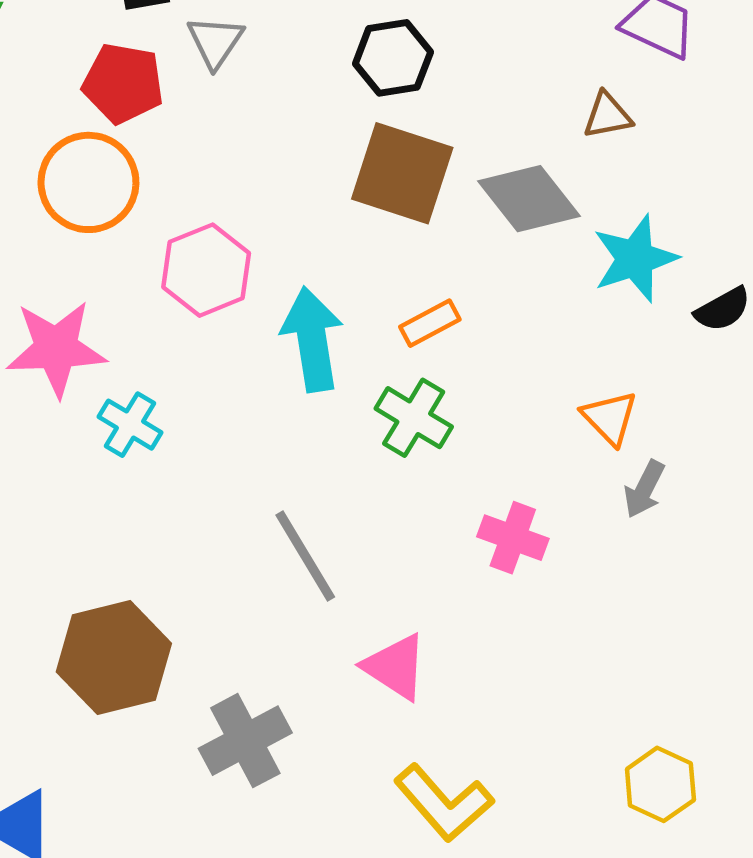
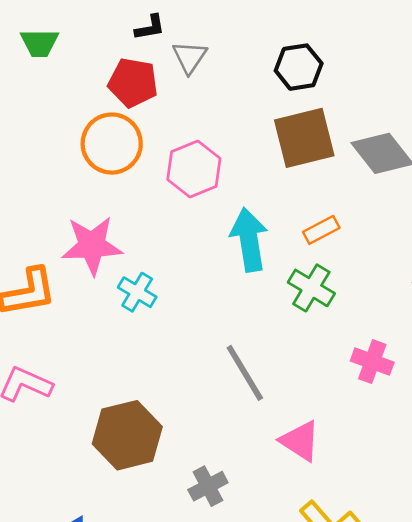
brown square: (402, 173) -> (304, 138), turned -32
pink hexagon: (206, 270) -> (194, 169), moved
gray cross: (245, 741) -> (208, 486), size x0.7

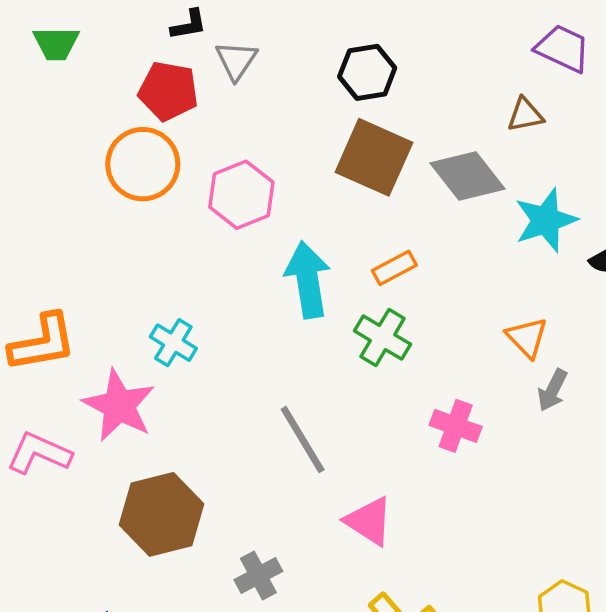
brown square: (304, 138) -> (374, 157), turned 38
pink star: (92, 245) -> (119, 406), moved, turned 30

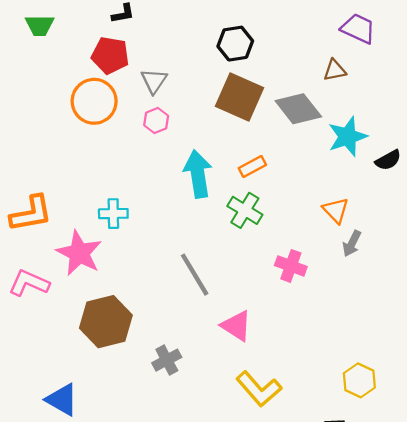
gray triangle: (236, 60) -> (154, 81), moved
pink hexagon: (241, 195) -> (156, 121), size x0.6
cyan cross: (173, 343) -> (113, 214), turned -32

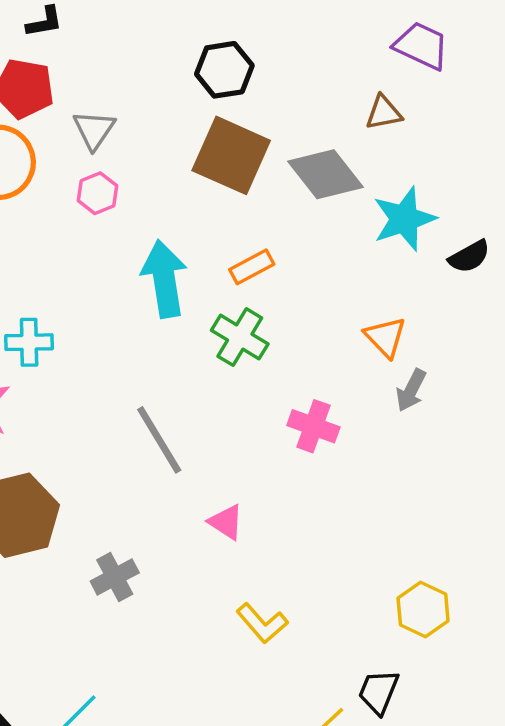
pink triangle: (236, 326) -> (226, 522), size x0.7
yellow L-shape: (259, 389) -> (262, 623), size x0.7

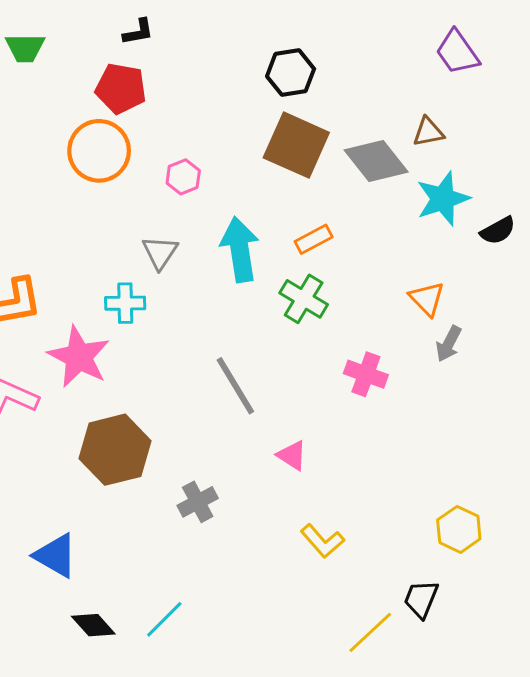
purple trapezoid: (421, 46) -> (457, 52), turned -150
brown triangle: (384, 113) -> (428, 132), moved
gray triangle: (94, 130) -> (160, 252), moved

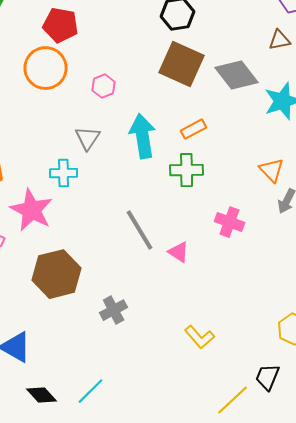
brown triangle: (428, 132) -> (280, 40), moved
green cross: (304, 299) -> (187, 170), turned -32
pink triangle: (292, 455) -> (179, 252), moved

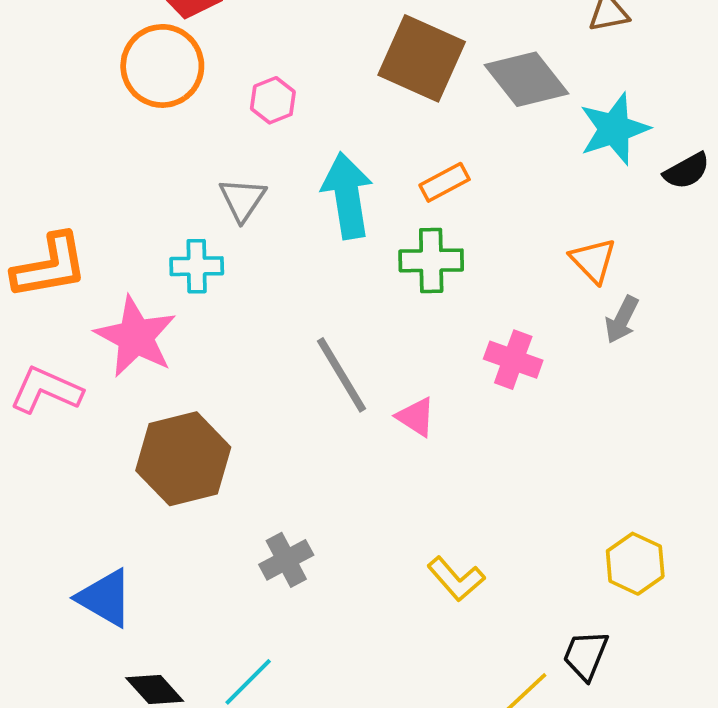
gray cross: (114, 310) -> (286, 560), moved

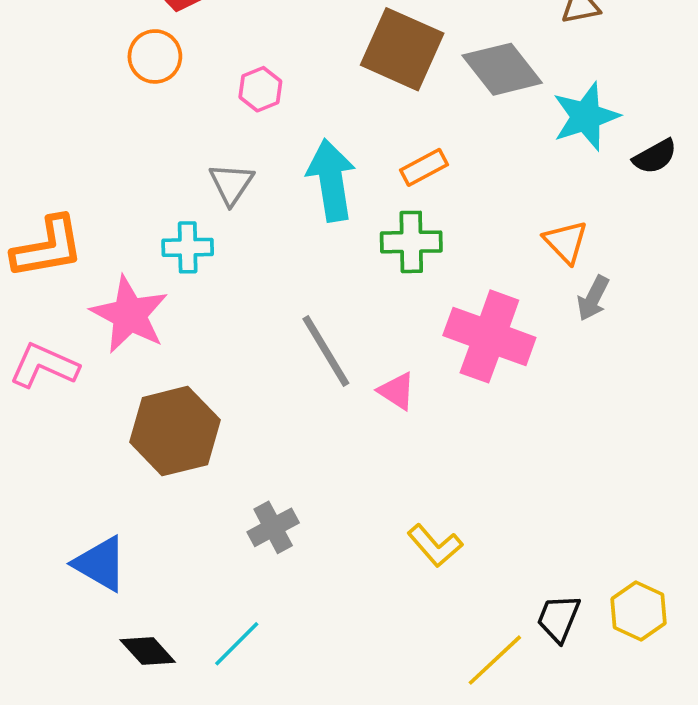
orange circle: (162, 66) -> (155, 56), size x0.7
pink cross: (513, 360) -> (489, 336), size x1.6
yellow hexagon: (635, 564) -> (639, 611), moved

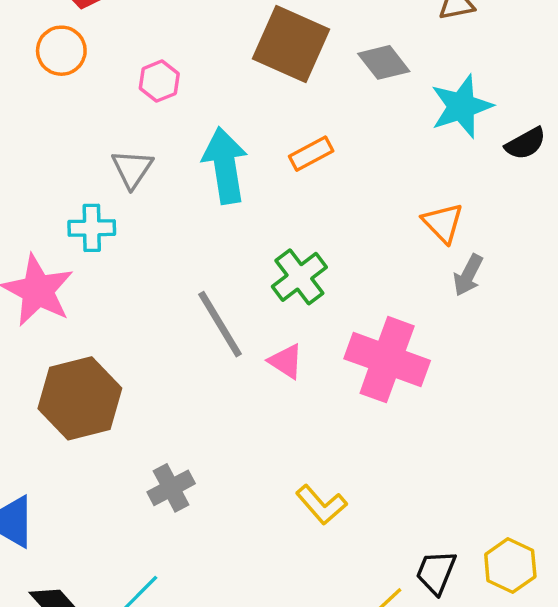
gray diamond: (502, 69) -> (384, 62), size x0.7
green cross: (411, 242) -> (299, 277), moved, turned -36
pink cross: (489, 336) -> (387, 360), moved

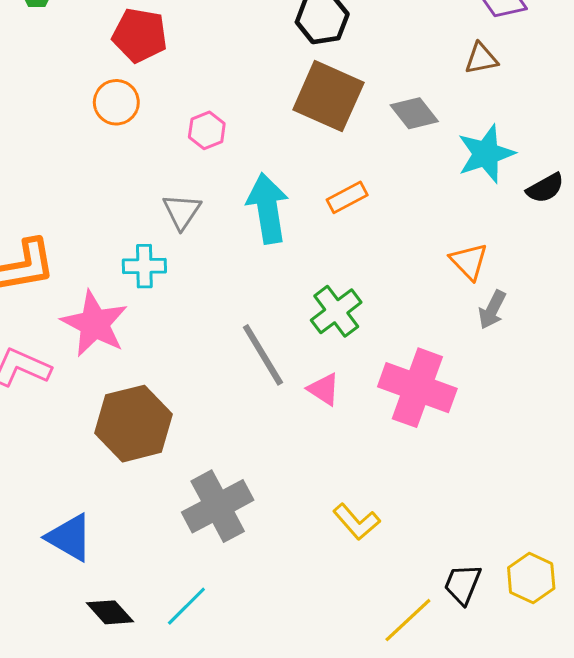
gray cross: (171, 488) -> (218, 506), size x1.6

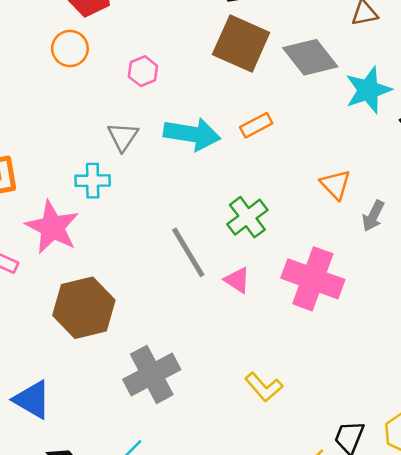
gray diamond: (414, 113) -> (310, 57), size x1.4
cyan arrow: (268, 208) -> (192, 134), turned 108
orange triangle: (469, 261) -> (335, 184), moved

